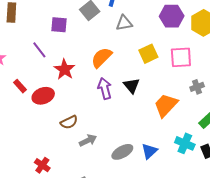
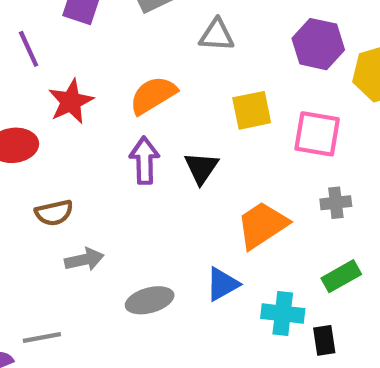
cyan cross: (185, 143) -> (283, 314), turned -30
blue triangle: (149, 151) -> (222, 284), moved

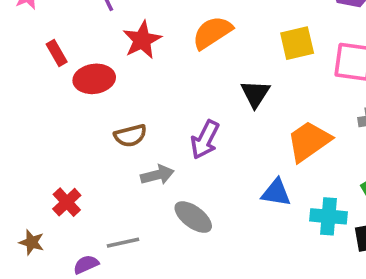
purple arrow: (144, 160) -> (205, 140), moved, turned -150
blue triangle: (222, 284) -> (276, 193), turned 40
gray ellipse: (150, 300) -> (193, 217), moved, turned 54

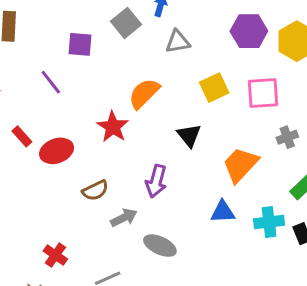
red star: (142, 40) -> (113, 127), moved

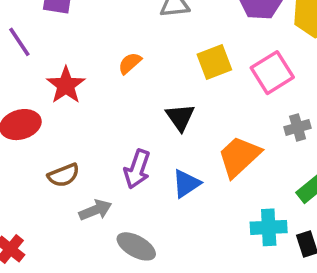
orange semicircle: (144, 93) -> (130, 63), size x0.6
pink square: (263, 93) -> (272, 73), turned -32
red star: (113, 127) -> (66, 85), moved
blue triangle: (223, 212) -> (186, 184), moved, turned -35

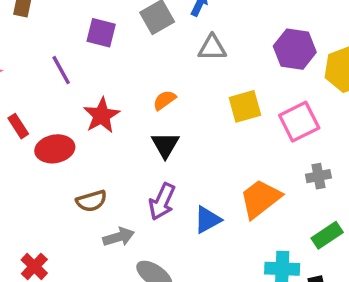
black triangle: (180, 117) -> (165, 145), moved

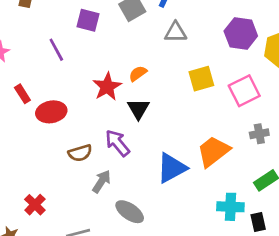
red star: (102, 115) -> (107, 87), moved
purple arrow: (162, 202) -> (117, 143), moved, turned 116
blue triangle: (207, 220) -> (172, 168), size x1.4
gray arrow: (119, 237) -> (102, 181), turned -40

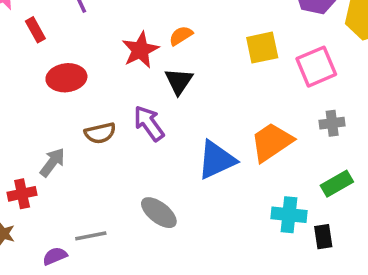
red rectangle: (22, 94) -> (35, 30), moved
gray arrow: (102, 181) -> (52, 162), moved
red cross: (35, 205) -> (22, 194), moved, turned 30

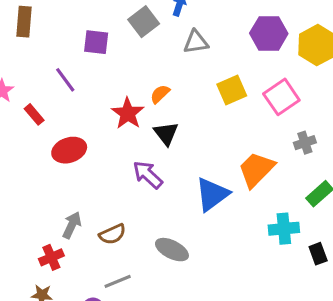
brown semicircle: (100, 133) -> (112, 234), moved
black rectangle: (323, 237) -> (318, 254), moved

